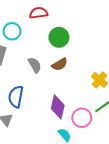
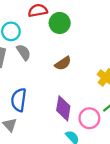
green circle: (59, 37) -> (60, 23), moved
gray semicircle: (35, 65) -> (24, 52), moved

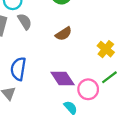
purple diamond: (63, 108) -> (63, 79), turned -45

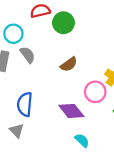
pink circle: (88, 89) -> (95, 92), moved

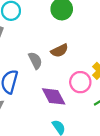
gray semicircle: (28, 55) -> (35, 61), moved

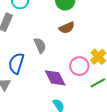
brown semicircle: (59, 51) -> (67, 28), moved

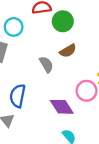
gray semicircle: (40, 45) -> (46, 64), moved

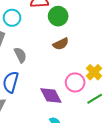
gray semicircle: (46, 64) -> (20, 55), moved

